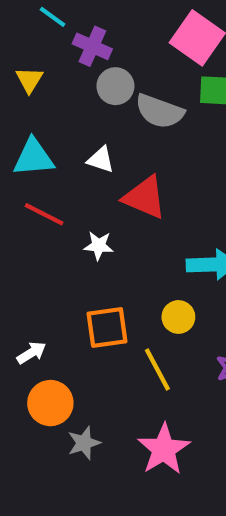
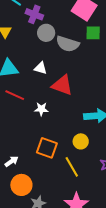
orange square: (107, 327) -> (47, 148), turned 30

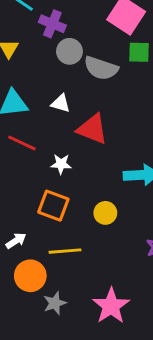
yellow circle: (81, 141) -> (105, 213), moved
orange square: (47, 148) -> (53, 206), moved
yellow line: (72, 167) -> (65, 251), moved, turned -65

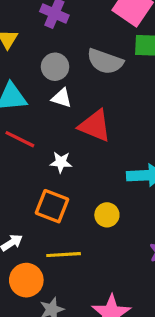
gray circle: (69, 51) -> (55, 67), moved

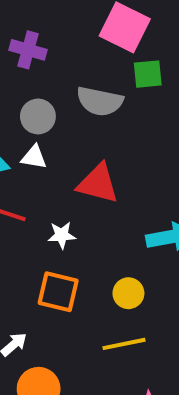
white triangle: (62, 98) -> (34, 157), moved
yellow line: (64, 255) -> (124, 344), moved

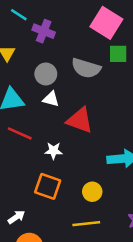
white triangle: (34, 157) -> (51, 99), moved

